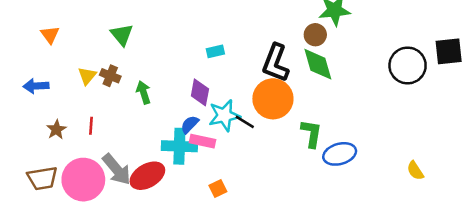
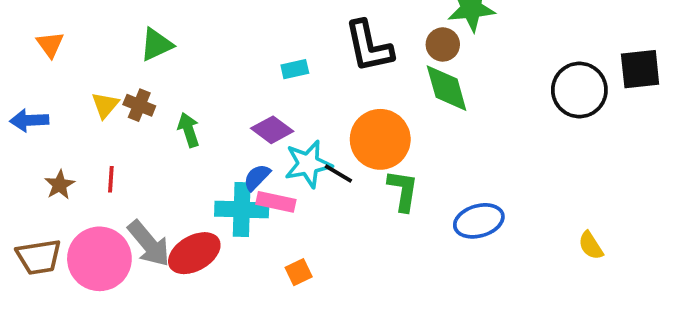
green triangle: (122, 35) -> (156, 44), turned 45
black L-shape: (276, 63) -> (369, 46), moved, turned -33
purple diamond: (200, 92) -> (272, 130), turned -64
green L-shape: (311, 133) -> (403, 191), moved

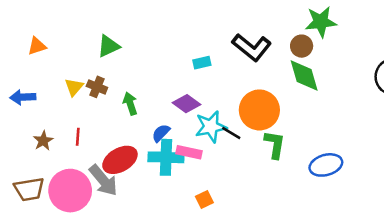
orange triangle: (50, 44) -> (37, 46), turned 48
black L-shape: (369, 46) -> (252, 47), turned -39
blue semicircle: (257, 177) -> (161, 133), moved
red ellipse: (194, 253) -> (120, 160), moved

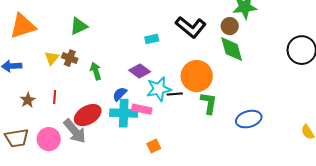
orange triangle: (37, 46) -> (23, 26), size x1.8
black line: (231, 133) -> (175, 94), turned -35
pink circle: (70, 191) -> (49, 139), size x0.7

